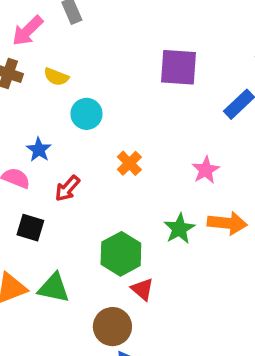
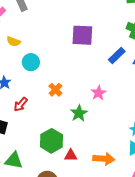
orange arrow: (227, 223) -> (104, 159), moved
green star: (179, 229) -> (79, 113), moved
red triangle: (142, 289) -> (71, 155), moved, turned -40

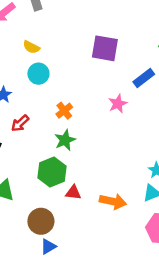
yellow semicircle: (13, 41) -> (31, 47), moved
pink star: (98, 93) -> (118, 104), moved
green star: (79, 113) -> (65, 140), moved

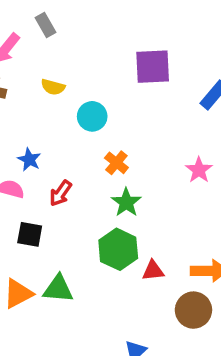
cyan circle: (38, 74) -> (92, 116), moved
pink star: (118, 104) -> (199, 170), moved
brown circle: (41, 221) -> (193, 310), moved

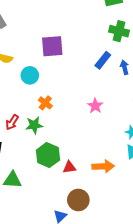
purple square: (153, 67) -> (52, 46), moved
green star: (126, 202) -> (34, 125), moved, turned 30
brown circle: (193, 310) -> (78, 200), moved

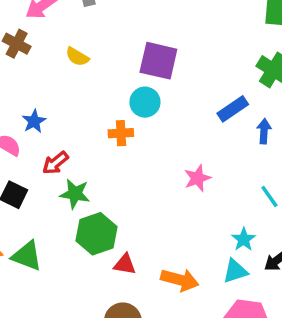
cyan circle: (30, 75) -> (145, 102), moved
orange cross: (45, 103) -> (121, 133), moved, turned 32
green star: (34, 125) -> (75, 194), moved

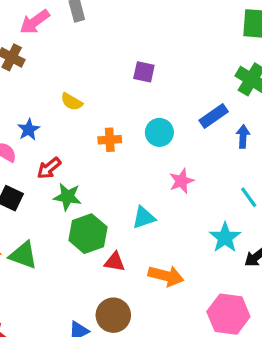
yellow semicircle: (77, 57) -> (72, 102), moved
purple square: (158, 61) -> (144, 72), size x0.6
cyan circle: (145, 102) -> (159, 132), moved
cyan star: (244, 239) -> (225, 238), size x1.4
cyan triangle: (235, 271) -> (144, 218), moved

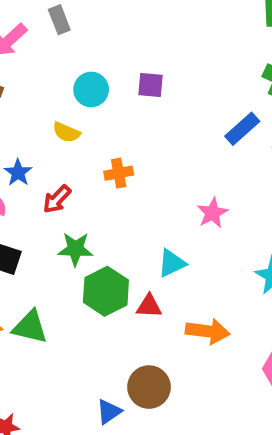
cyan circle: (159, 132) -> (91, 90), moved
red arrow: (49, 168) -> (57, 199), moved
red triangle: (115, 262) -> (149, 306), moved

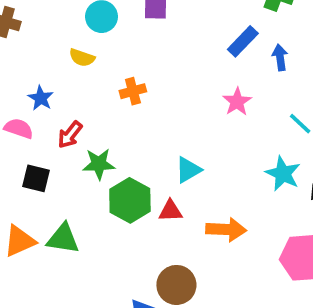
red arrow: (57, 199) -> (70, 135), moved
pink star: (212, 213) -> (237, 102), moved

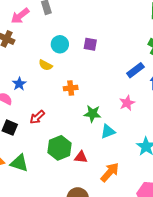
red arrow: (70, 135) -> (37, 117), moved
green star: (99, 164) -> (92, 114), moved
cyan triangle: (188, 170) -> (108, 131), moved
orange arrow: (226, 230) -> (110, 172), turned -60

